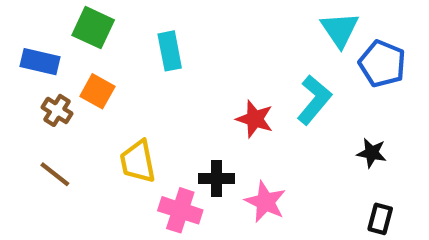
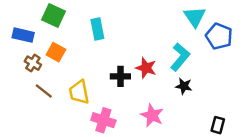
black star: (372, 153) -> (184, 86), moved
brown line: (55, 174) -> (44, 91), moved
black cross: (216, 178) -> (120, 76), moved

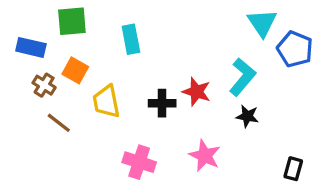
green square: (54, 16) -> (72, 21), turned -30
yellow trapezoid: (79, 92) -> (106, 102), moved

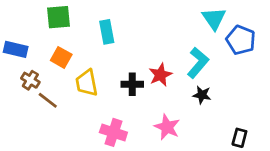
blue rectangle: (31, 47) -> (16, 49), moved
brown cross: (44, 85) -> (30, 80), moved
red star: (197, 92) -> (160, 75), turned 30

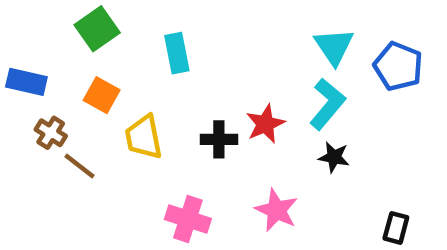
green square: (58, 17) -> (97, 29), turned -30
cyan triangle: (214, 19) -> (334, 46), moved

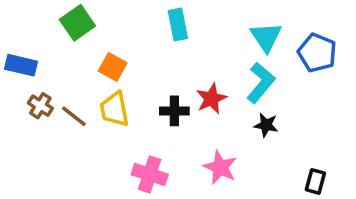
cyan rectangle: (177, 53) -> (178, 25), moved
orange square: (102, 95) -> (113, 67), moved
brown line: (79, 166) -> (74, 116), moved

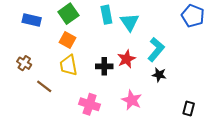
green square: (77, 23) -> (68, 14), moved
cyan triangle: (266, 37) -> (130, 22), moved
blue pentagon: (317, 53) -> (193, 16), moved
blue rectangle: (21, 65) -> (32, 20), moved
brown line: (74, 116) -> (44, 86), moved

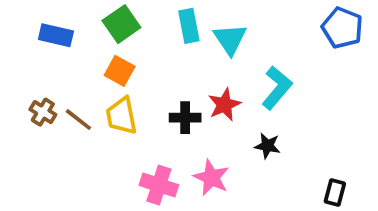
black star: (159, 75) -> (267, 146), moved
brown line: (44, 86) -> (78, 120), moved
pink star: (132, 100) -> (211, 178), moved

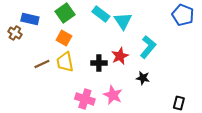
cyan rectangle: (189, 26) -> (101, 14), turned -42
brown cross: (43, 112) -> (15, 33), moved
brown line: (78, 120) -> (42, 64), turned -63

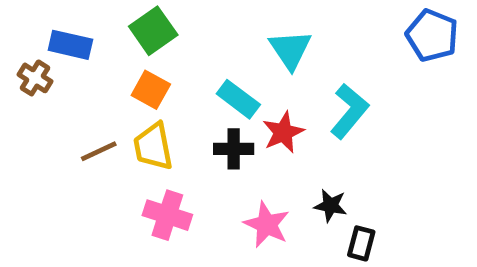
cyan rectangle: (101, 14) -> (238, 99), moved
black star: (143, 78) -> (330, 206), moved
pink cross: (85, 99) -> (167, 215), moved
black rectangle: (179, 103) -> (361, 243), moved

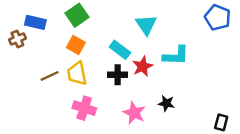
brown cross: (35, 78) -> (17, 39), turned 35
cyan L-shape: (349, 111) -> (176, 56), turned 52
black rectangle: (361, 243) -> (221, 122), moved

